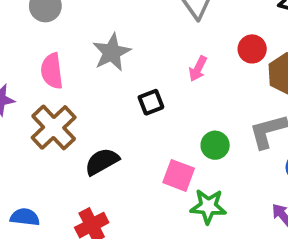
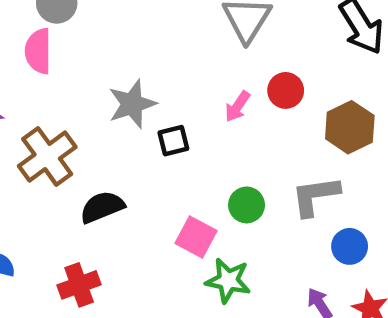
red circle: (252, 49) -> (286, 90), moved
gray star: (112, 52) -> (132, 104), moved
pink semicircle: (52, 71) -> (38, 51), moved

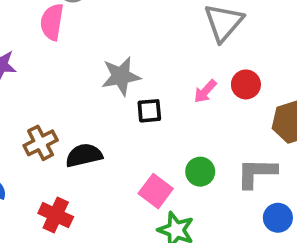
brown cross: (47, 156) -> (41, 143), moved, size x0.7
red cross: (79, 285) -> (56, 215), turned 36

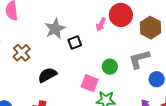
red circle: (246, 84) -> (121, 15), size x1.5
brown cross: (41, 143) -> (22, 53), moved

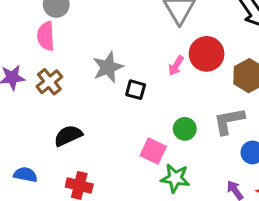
black square: (75, 43) -> (136, 90), turned 32
brown cross: (22, 53) -> (49, 82), moved
black semicircle: (47, 75) -> (68, 136), moved

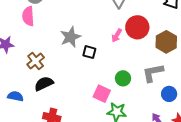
brown cross: (49, 82) -> (36, 61), moved
blue semicircle: (25, 175) -> (15, 96), moved

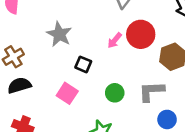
gray star: (70, 37) -> (59, 34), turned -30
black square: (89, 52) -> (83, 64), moved
pink square: (102, 94) -> (67, 93), moved

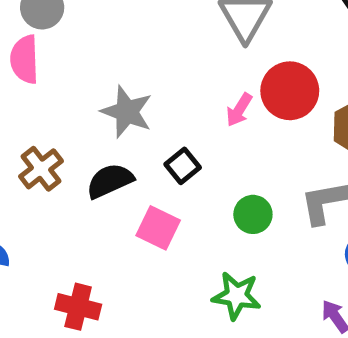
black square: (83, 64) -> (183, 166), turned 35
black semicircle: (19, 85) -> (110, 181), moved

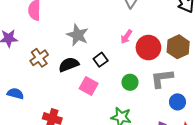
red circle: (290, 91) -> (148, 48), moved

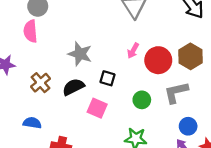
black square: (101, 60) -> (108, 78), turned -32
blue semicircle: (15, 94) -> (32, 123), moved
blue circle: (177, 102) -> (188, 126), moved

